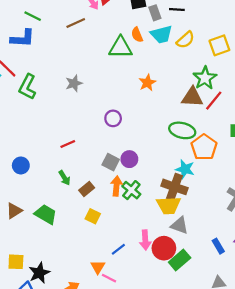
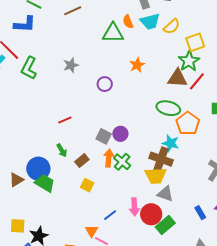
yellow square: (219, 45) -> (195, 42), moved
purple circle: (113, 118) -> (105, 84), moved
blue circle: (21, 165) -> (38, 169), moved, size x1.5

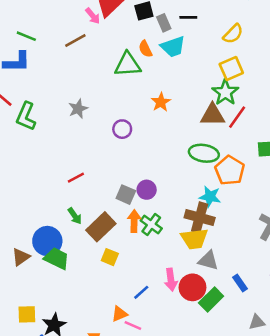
yellow semicircle: (172, 27) -> (233, 34), moved
brown rectangle: (82, 161) -> (101, 227), size x1.6
blue rectangle: (200, 213) -> (240, 283), moved
orange triangle: (91, 231) -> (119, 314), turned 40

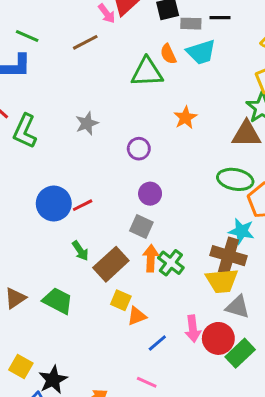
gray rectangle: (164, 23) -> (191, 24), turned -66
purple circle: (147, 190) -> (150, 194), moved
blue circle: (47, 241) -> (54, 204), moved
yellow square: (27, 314) -> (21, 366), turned 30
orange triangle: (119, 314) -> (137, 316), moved

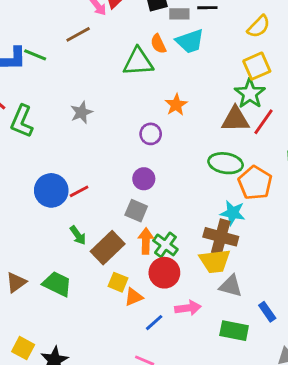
green line: (27, 36) -> (35, 55), moved
purple circle: (139, 149) -> (151, 134), moved
pink arrow: (193, 329) -> (188, 308), turned -90
red circle: (218, 338) -> (164, 273), moved
green rectangle: (240, 353) -> (234, 331), turned 56

